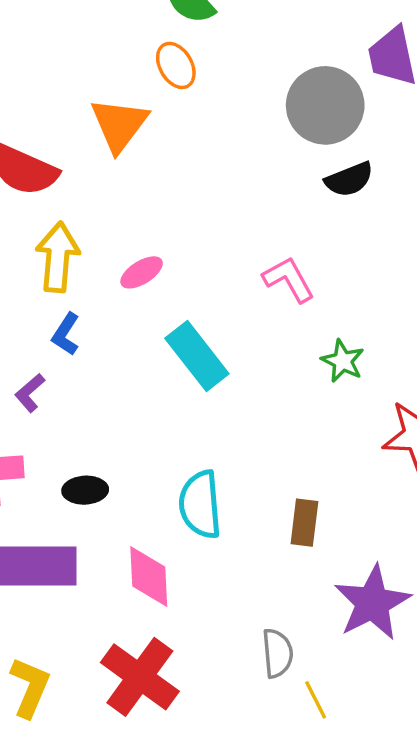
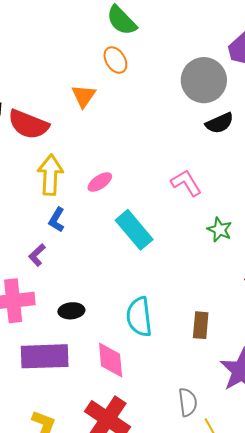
orange triangle: (119, 125) -> (84, 96), size x0.7

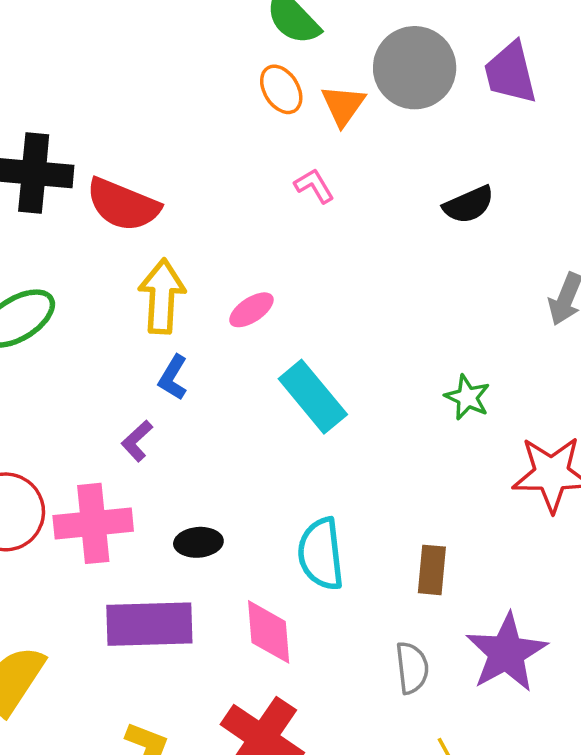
gray circle: (204, 80) -> (415, 68), moved
orange triangle: (84, 96) -> (343, 105), moved
pink L-shape: (186, 183) -> (314, 186), moved, size x0.7
gray semicircle: (188, 402) -> (412, 668), moved

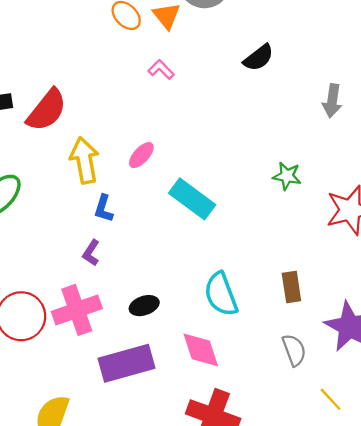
red semicircle: (123, 205) -> (47, 110), turned -60

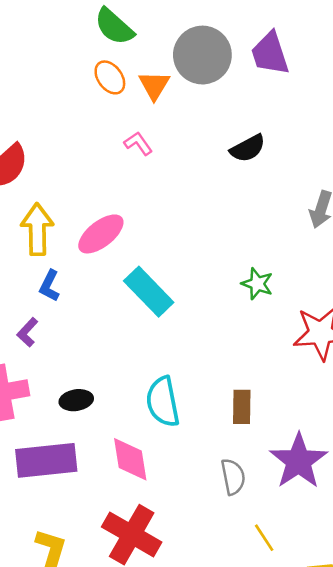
pink ellipse: (141, 155) -> (101, 234), size x1.5

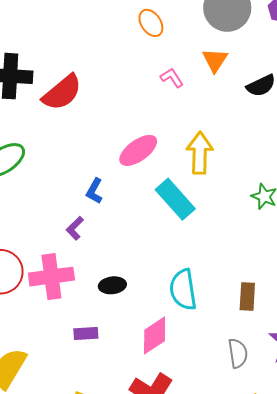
orange triangle: (154, 85) -> (215, 60), moved
yellow arrow: (37, 229) -> (200, 153), moved
pink diamond: (130, 459) -> (155, 335), turned 63
purple rectangle: (46, 460) -> (86, 333), size x0.5

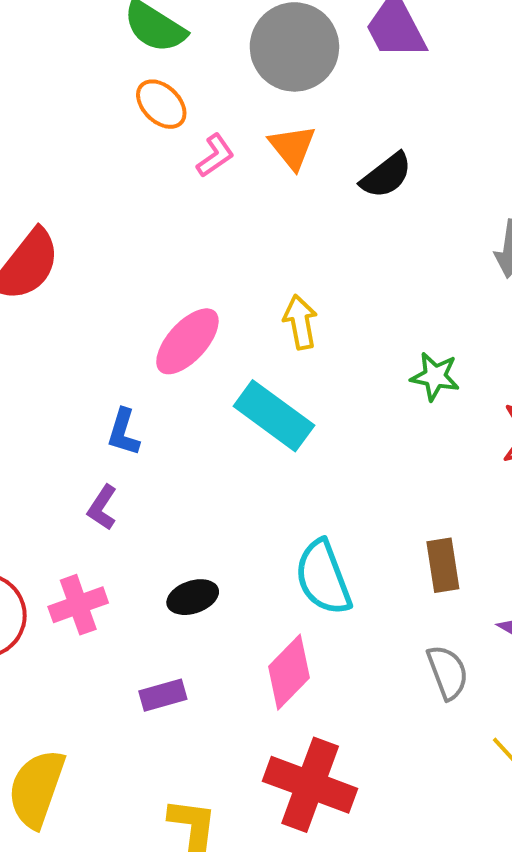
pink L-shape: (172, 78) -> (215, 156), moved, turned 100
yellow arrow: (200, 153) -> (300, 322), size x0.7
pink cross: (51, 277) -> (78, 605), size x0.7

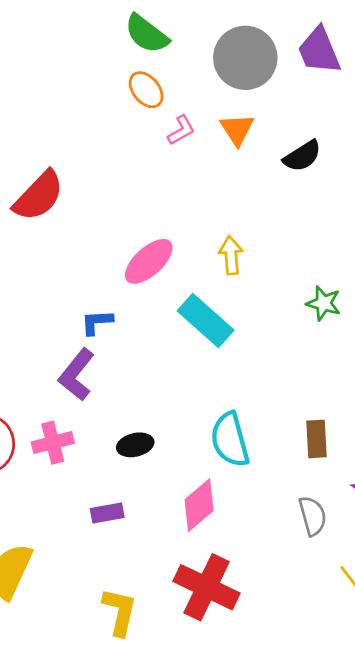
blue L-shape: (123, 432) -> (97, 322), turned 64
purple L-shape: (102, 508) -> (77, 375), size x1.6

